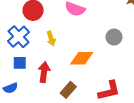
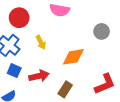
blue square: (20, 63) -> (14, 71), turned 32
red arrow: (44, 72) -> (39, 76), turned 78

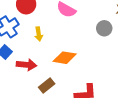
gray circle: (102, 31) -> (104, 28), moved

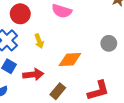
gray circle: (104, 28) -> (109, 43), moved

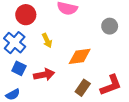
gray circle: (109, 43) -> (110, 26), moved
brown rectangle: (58, 91) -> (83, 88), moved

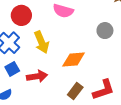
yellow arrow: (47, 40) -> (42, 42), size x1.5
blue square: (19, 68) -> (12, 69), turned 32

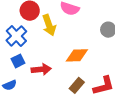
yellow arrow: (42, 42) -> (49, 25), moved

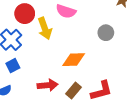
red arrow: (41, 69) -> (48, 85), moved

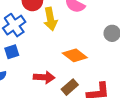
orange diamond: (74, 60) -> (75, 55), turned 30

